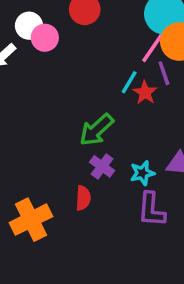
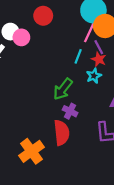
red star: (145, 93) -> (99, 59), moved
cyan star: (142, 173) -> (94, 76), moved
red semicircle: (83, 198) -> (62, 133), size x1.6

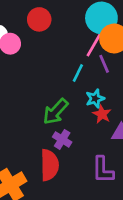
red star: (99, 59) -> (102, 114), moved

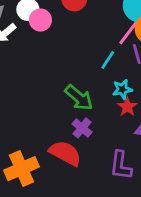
green arrow: (56, 112) -> (79, 98), turned -100
red semicircle: (49, 165) -> (65, 153), turned -68

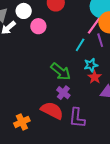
pink circle: (40, 20) -> (38, 26), moved
purple L-shape: (121, 165) -> (77, 118), moved
orange cross: (22, 169) -> (22, 122), size x0.7

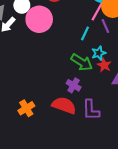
pink circle: (38, 26) -> (39, 19), size x1.6
green arrow: (61, 72) -> (82, 62), moved
orange cross: (22, 122) -> (26, 108), moved

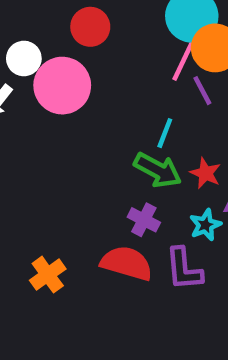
cyan line: (85, 33) -> (165, 133), moved
cyan star: (99, 53) -> (205, 225), moved

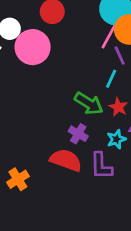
cyan line: (165, 133) -> (111, 79), moved
orange cross: (48, 275) -> (18, 179), moved

